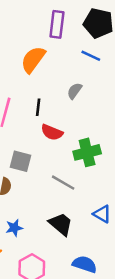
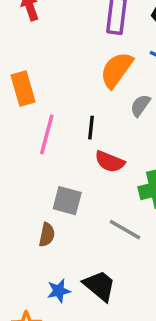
orange semicircle: (33, 60) -> (117, 70), moved
black trapezoid: (61, 224) -> (100, 286), moved

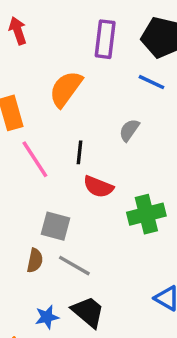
orange semicircle: (117, 70) -> (66, 89), moved
pink line: (47, 134) -> (35, 159), turned -48
gray line: (125, 230) -> (74, 266), moved

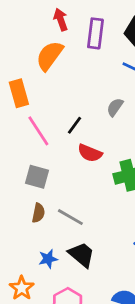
red arrow: (18, 31) -> (61, 19), moved
orange semicircle: (66, 89) -> (50, 56), moved
black line: (79, 152) -> (75, 125), turned 30
gray square: (55, 226) -> (37, 177), moved

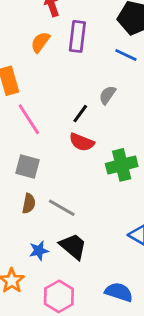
purple rectangle: (95, 33) -> (77, 36), moved
orange semicircle: (50, 56) -> (40, 42), size x0.7
black line: (75, 125) -> (80, 114), moved

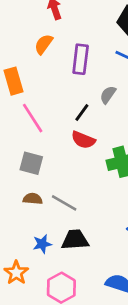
purple rectangle: (77, 36) -> (81, 59), moved
brown semicircle: (29, 204) -> (33, 199), turned -96
black trapezoid: (73, 246) -> (75, 240), turned -44

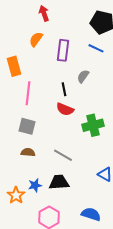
black line: (82, 113) -> (64, 89), turned -48
pink line: (33, 118) -> (28, 93), turned 40
gray line: (64, 203) -> (63, 155), moved
orange star: (16, 273) -> (16, 195), moved

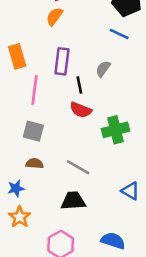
orange semicircle: (36, 39) -> (54, 17), moved
purple rectangle: (63, 50) -> (62, 61), moved
blue star: (35, 185) -> (16, 188), moved

